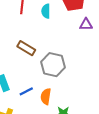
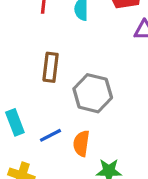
brown rectangle: (26, 48) -> (51, 67), turned 66

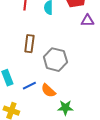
orange semicircle: (81, 143) -> (48, 91), turned -56

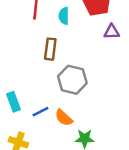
brown rectangle: (29, 44) -> (50, 49), moved

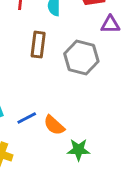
gray hexagon: (72, 80) -> (81, 58), moved

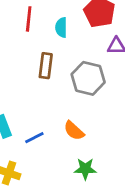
orange semicircle: (54, 125) -> (74, 131), moved

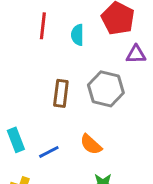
brown rectangle: (46, 66) -> (61, 93), moved

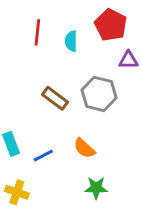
brown rectangle: (61, 93) -> (55, 98), turned -60

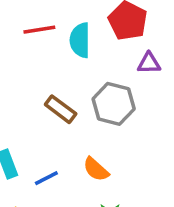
red line: (37, 32) -> (39, 30), turned 75
cyan semicircle: (71, 41) -> (80, 40), size x1.4

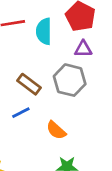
purple triangle: (149, 63) -> (83, 49), moved
blue line: (46, 178) -> (21, 113), moved

